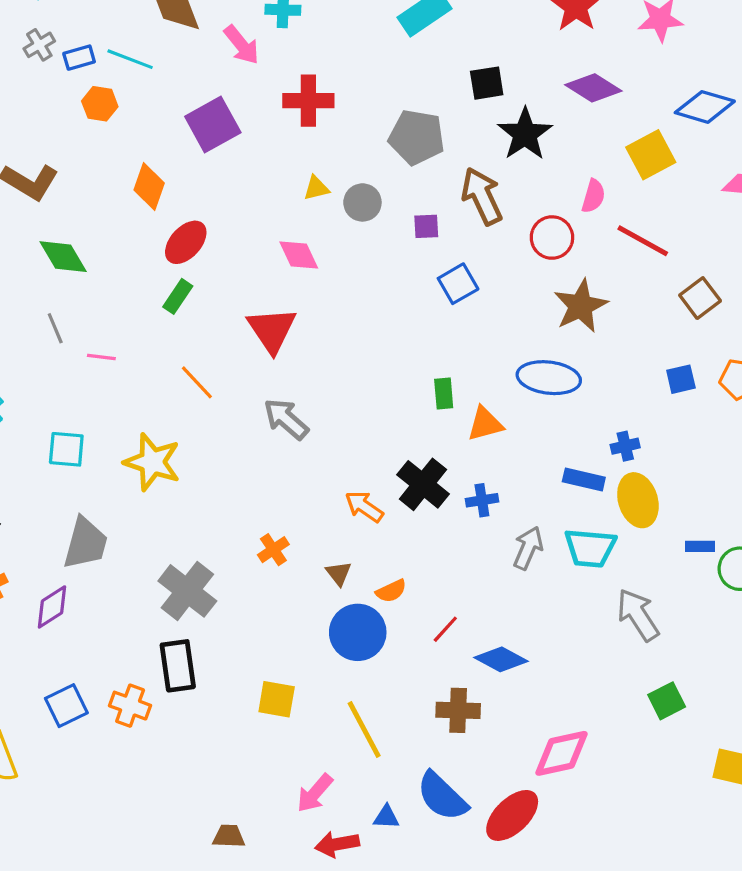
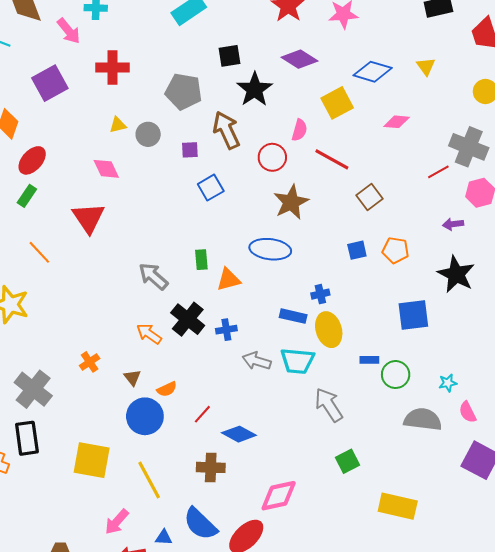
gray arrow: (286, 419) -> (153, 276), moved
gray arrow: (528, 548) -> (257, 361), turned -96
yellow square: (277, 699) -> (92, 460), size x1.5

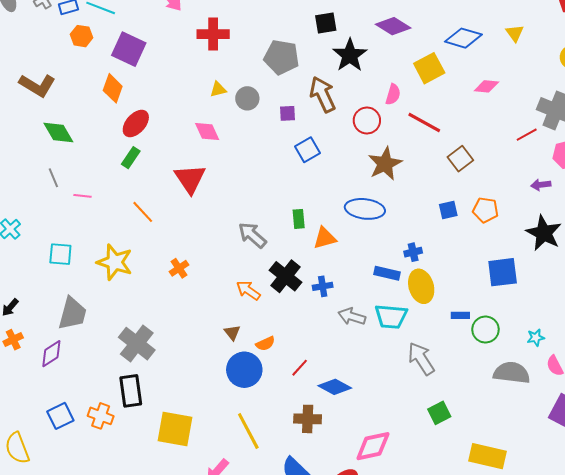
purple square: (50, 83) -> (129, 49), moved, turned -36
orange cross: (90, 362) -> (179, 268), moved
yellow square: (92, 460) -> (175, 429), moved

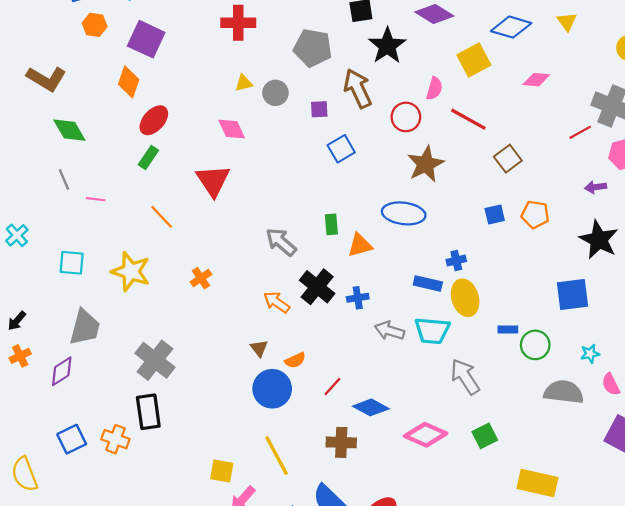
blue square: (503, 272) -> (572, 295), moved
yellow square: (175, 429) -> (222, 471), moved, size x0.6
pink diamond: (373, 446) -> (426, 435), moved, turned 36

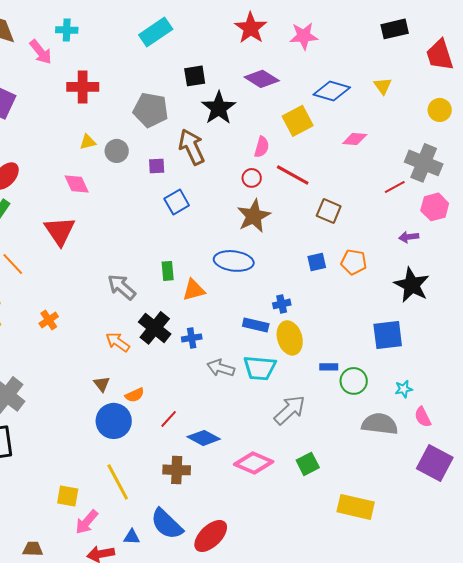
red circle: (406, 117) -> (252, 178), moved, size x0.7
brown square: (508, 159) -> (329, 211), turned -30
gray arrow: (465, 377) -> (290, 410), turned 80

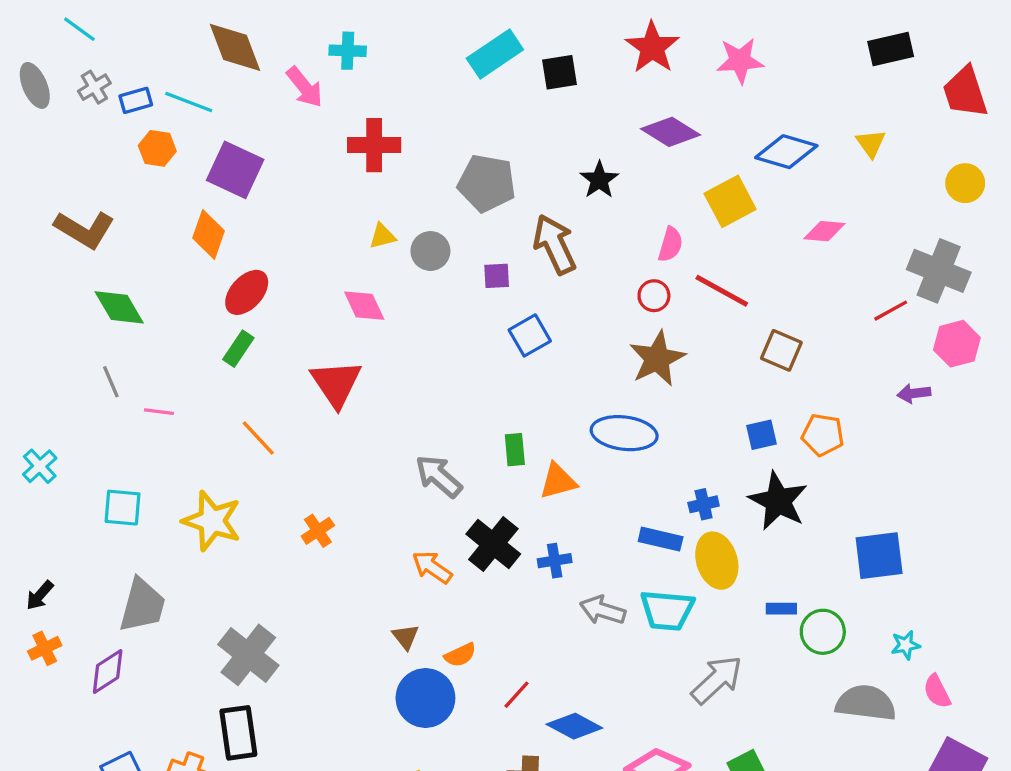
black square: (195, 76) -> (560, 72), moved
black star: (219, 108) -> (599, 180), size x0.7
black star: (412, 285) -> (778, 501), moved

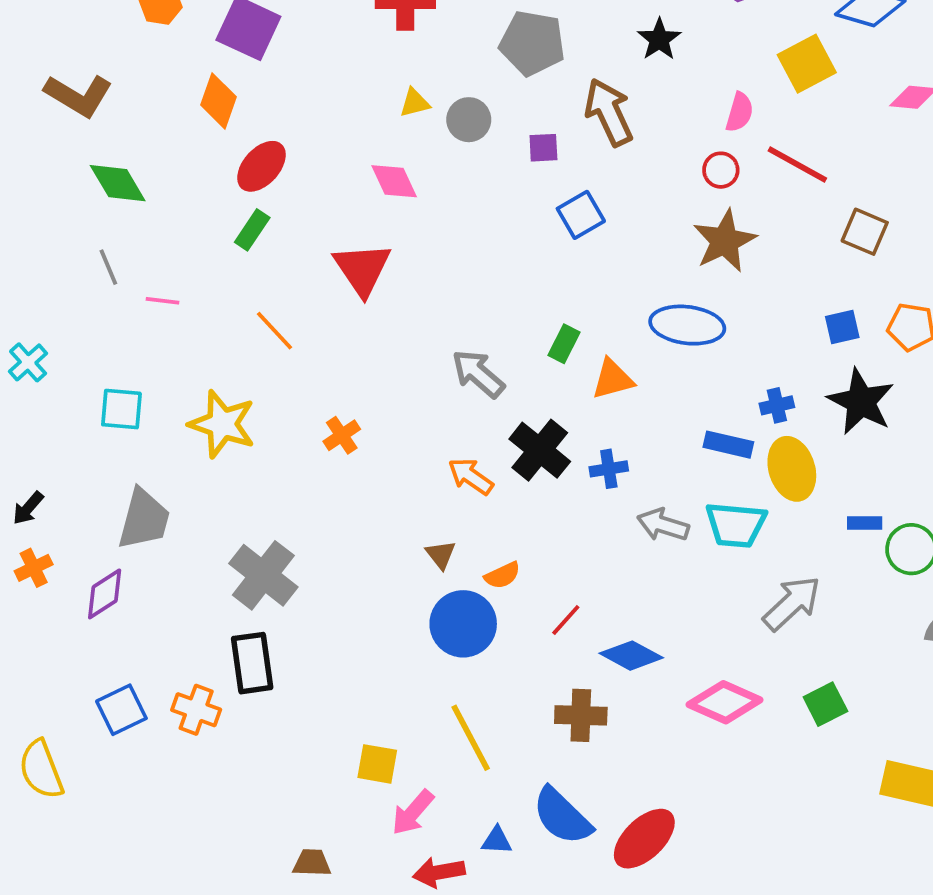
green rectangle: (515, 450) -> (564, 344), turned 32

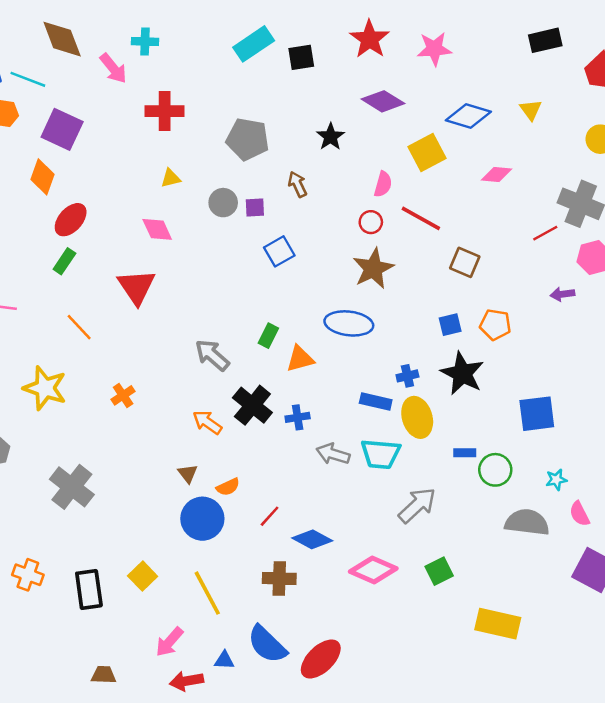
brown arrow: (609, 112) -> (298, 184), size x0.6
gray circle: (469, 120) -> (223, 203), moved
black rectangle: (252, 663) -> (89, 589), moved
yellow square: (377, 764) -> (143, 576), moved, turned 36

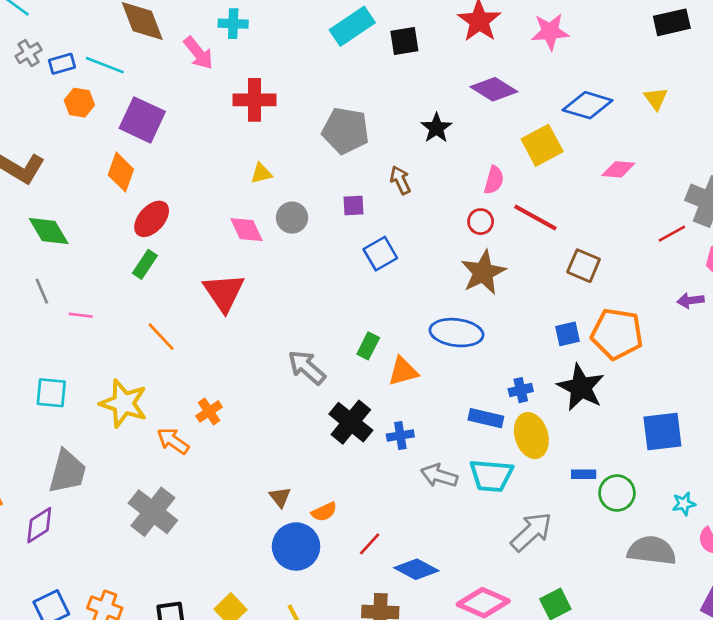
gray circle: (223, 203) -> (292, 218), moved
orange pentagon: (495, 325) -> (617, 334), size x1.5
orange arrow: (207, 422) -> (173, 441), moved

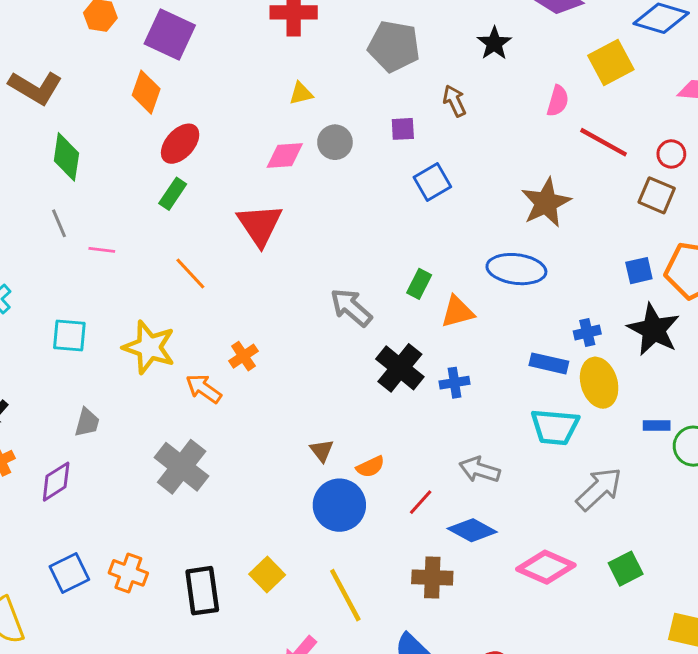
red circle: (481, 222) -> (671, 154), moved
pink diamond: (247, 230) -> (285, 155), turned -69
green diamond: (49, 231) -> (66, 157), turned 39
gray trapezoid: (67, 472) -> (87, 423), size x0.6
gray arrow: (439, 476) -> (480, 470), moved

